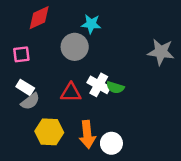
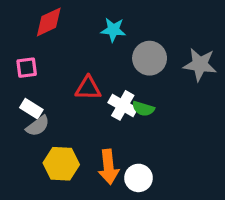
gray circle: (75, 47) -> (150, 58), moved
red triangle: (71, 93) -> (88, 88), moved

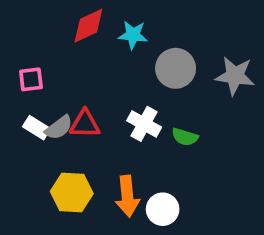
red diamond: (49, 22) -> (88, 26), moved
red triangle: (88, 88) -> (85, 124), moved
green semicircle: (143, 109) -> (185, 137), moved
gray semicircle: (38, 126) -> (59, 128), moved

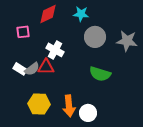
cyan star: (133, 35) -> (81, 14), moved
pink square: (31, 79) -> (23, 32), moved
white cross: (144, 124) -> (55, 50), moved
green semicircle: (185, 137) -> (100, 74), size x1.5

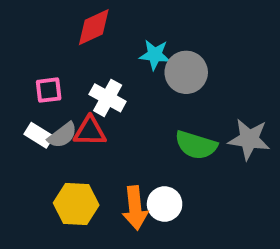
cyan star: (81, 14) -> (155, 55), moved
pink square: (23, 32) -> (49, 90), moved
gray star: (127, 41) -> (249, 139), moved
white circle: (88, 113) -> (165, 204), moved

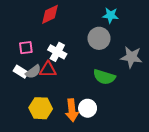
cyan star: (155, 55) -> (110, 15), moved
gray star: (249, 139) -> (131, 57), moved

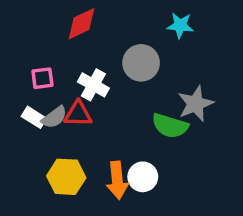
gray circle: (99, 38) -> (141, 63), moved
gray star: (131, 57) -> (195, 104), moved, turned -30

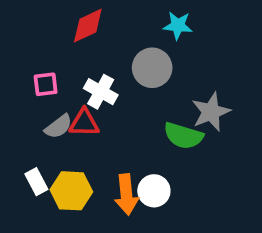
cyan star: (180, 25) -> (178, 26), moved
white rectangle: (34, 117) -> (36, 182), moved, turned 30

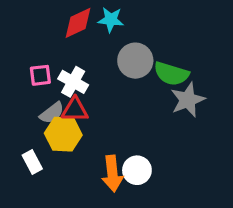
cyan star: (178, 26) -> (111, 20), moved
white cross: (101, 92) -> (73, 82), moved
green semicircle: (183, 136) -> (171, 74), moved
yellow hexagon: (71, 191) -> (63, 134), moved

